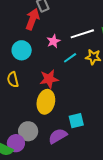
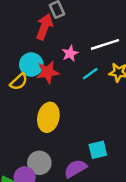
red star: (49, 79) -> (48, 72), moved
yellow semicircle: (13, 80) -> (19, 82), moved, turned -119
yellow ellipse: (46, 102) -> (48, 117), moved

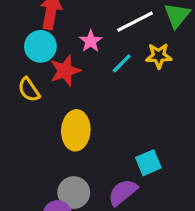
cyan circle: (31, 65) -> (40, 46), moved
yellow semicircle: (19, 82) -> (29, 90), turned 108

